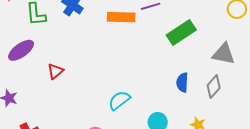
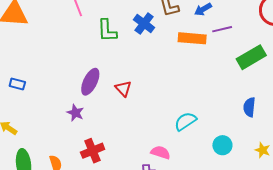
purple ellipse: (21, 50) -> (90, 82), moved, turned -32
red triangle: (55, 71) -> (123, 89), turned -36

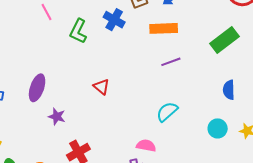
purple line: (222, 29) -> (171, 62), moved
green L-shape: (107, 31) -> (78, 31), turned 35
purple ellipse: (90, 82) -> (37, 88), moved
cyan circle: (222, 145) -> (218, 128), moved

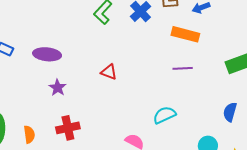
red triangle: (101, 87) -> (109, 72), turned -36
purple ellipse: (37, 88) -> (47, 54), turned 60

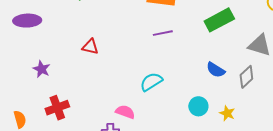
purple ellipse: (47, 54) -> (27, 21), moved
blue semicircle: (230, 112) -> (216, 70), turned -66

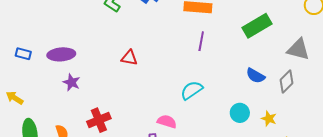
purple ellipse: (27, 21) -> (61, 54), moved
purple line: (163, 33) -> (201, 41), turned -66
purple star: (42, 69) -> (72, 82), moved

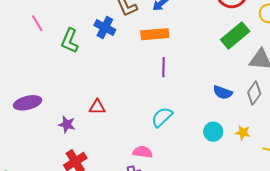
green rectangle: (257, 26) -> (235, 35), moved
red triangle: (129, 58) -> (97, 107), moved
purple star: (72, 82) -> (67, 124), moved

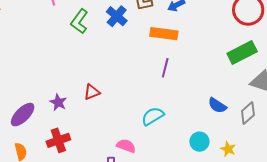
purple ellipse: (28, 103) -> (23, 115), moved, turned -44
red triangle: (97, 107) -> (92, 92), turned -36

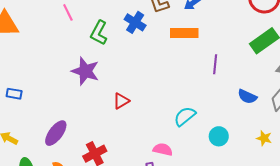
purple line: (165, 68) -> (215, 64), moved
purple star: (58, 102) -> (85, 71), moved, size x1.6
cyan circle: (199, 142) -> (219, 136), moved

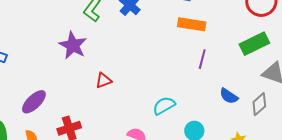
orange rectangle: (184, 33) -> (192, 24), moved

